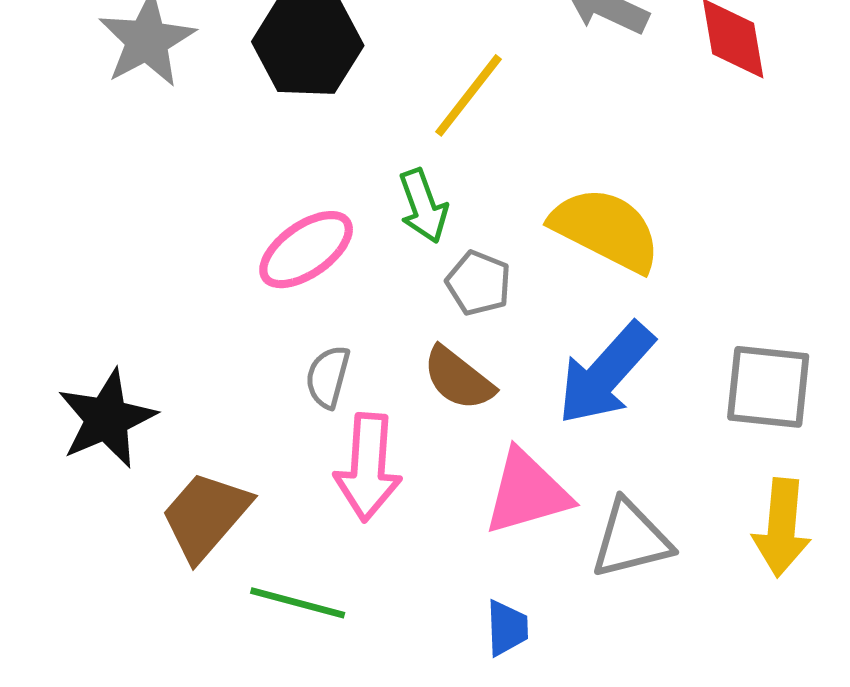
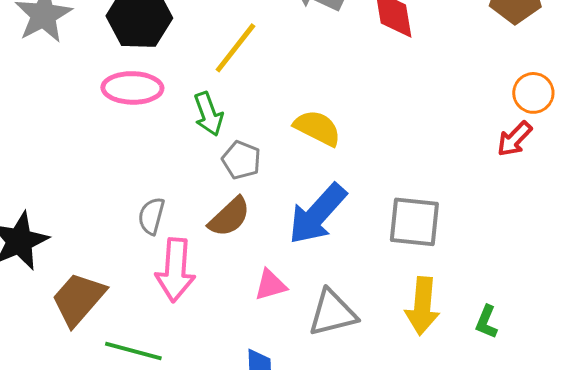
yellow semicircle: (606, 229) -> (317, 128), size x0.7
pink ellipse: (306, 250) -> (132, 88), moved, turned 36
brown semicircle: (458, 378) -> (229, 217), turned -81
pink triangle: (527, 492) -> (270, 285), size x0.6

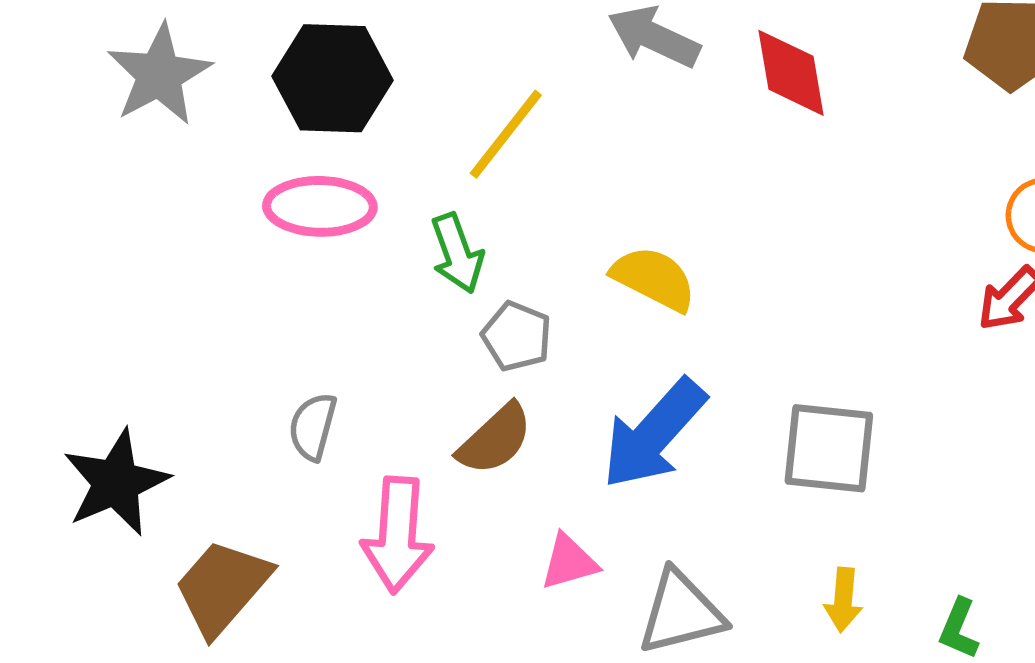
gray semicircle: (151, 216) -> (313, 427), moved
yellow arrow: (422, 306) -> (843, 600), size x0.6

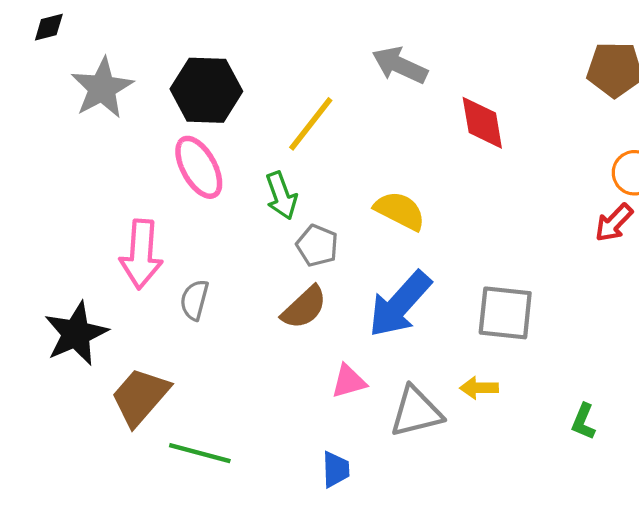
red diamond: (791, 73) -> (482, 123), moved
pink ellipse: (320, 206) -> (199, 167), turned 60
pink arrow: (398, 535) -> (141, 254), moved
yellow arrow: (843, 600) -> (479, 388), moved, turned 84

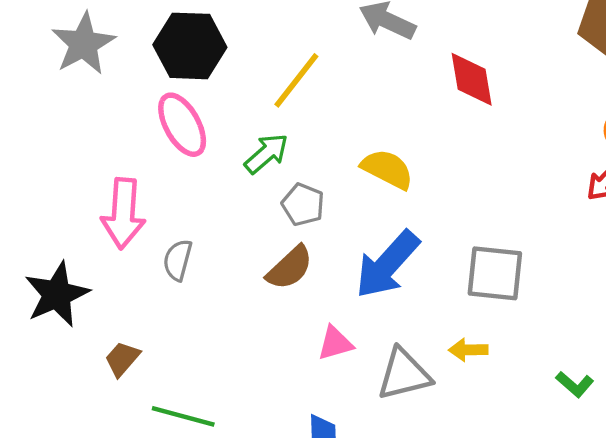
green arrow: (281, 196) -> (266, 154), turned -111
brown trapezoid: (140, 397) -> (122, 359), size x0.6
green L-shape: (583, 422) -> (575, 384), turned -72

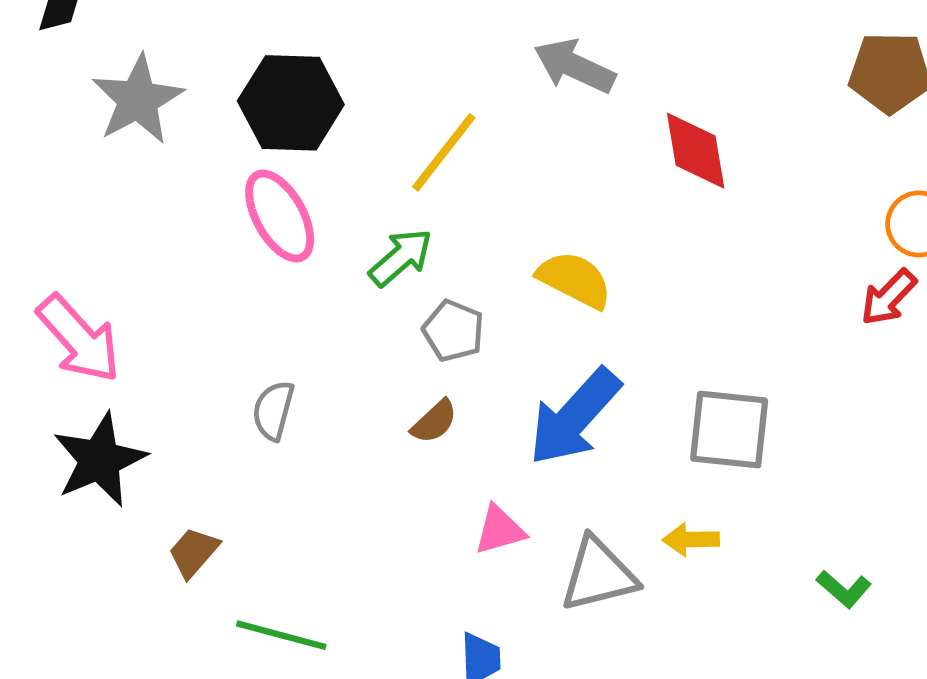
pink arrow: (123, 213) -> (79, 339), moved, turned -46
brown semicircle: (290, 268) -> (434, 422), size x0.7

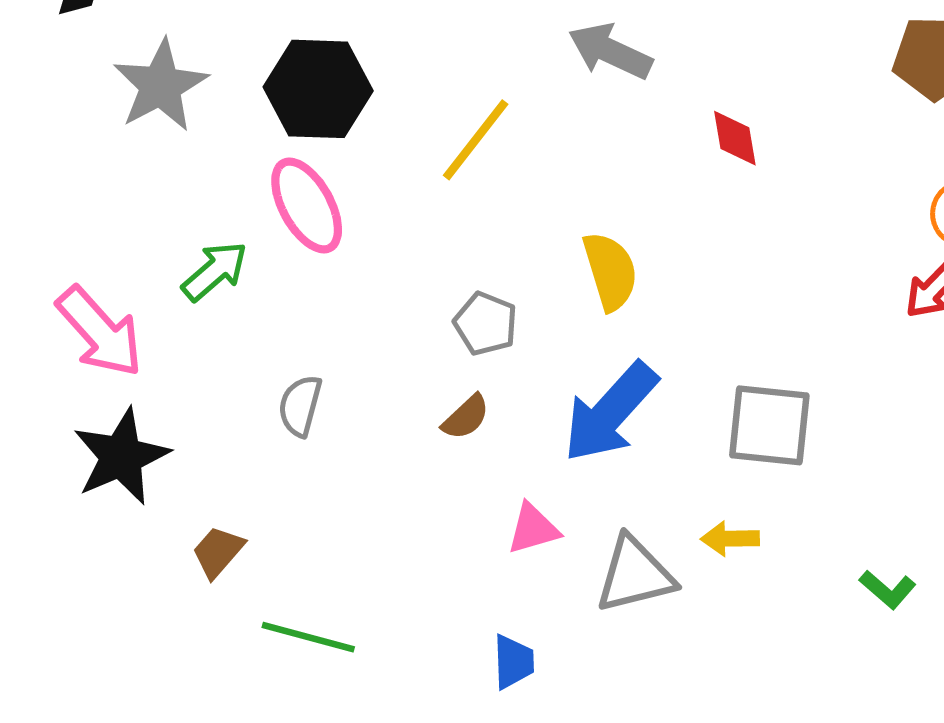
red diamond: (696, 151) -> (735, 138), size x0.7
green arrow: (401, 257) -> (215, 271), moved
yellow semicircle: (575, 280) -> (610, 271), turned 46

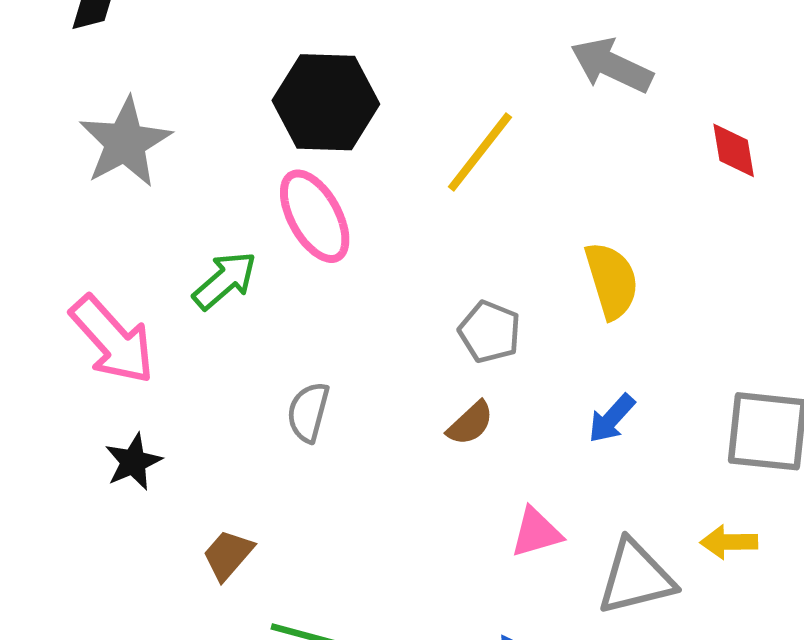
gray star: (161, 86) -> (125, 142), moved
blue arrow: (610, 412) -> (612, 418), size x0.5
black star: (121, 457) -> (133, 462), size x0.6

